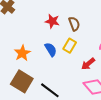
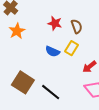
blue semicircle: (51, 49) -> (53, 51), turned 144
orange star: (22, 53) -> (17, 31), moved

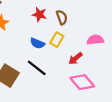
black line: (51, 92) -> (37, 68), moved

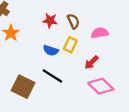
pink semicircle: (95, 40) -> (100, 33), moved

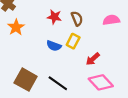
pink semicircle: (100, 33) -> (111, 20), moved
black line: (52, 76) -> (58, 83), moved

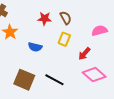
pink semicircle: (111, 20) -> (100, 31), moved
blue semicircle: (54, 46) -> (35, 47), moved

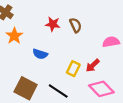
yellow rectangle: (64, 39) -> (73, 69), moved

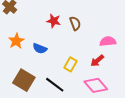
orange star: (14, 36) -> (16, 41), moved
red arrow: (93, 66) -> (97, 61), moved

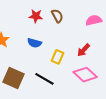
pink semicircle: (108, 41) -> (94, 20), moved
blue semicircle: (40, 48) -> (34, 43), moved

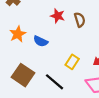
blue semicircle: (34, 43) -> (41, 41), moved

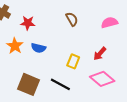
red star: (58, 16) -> (28, 23), moved

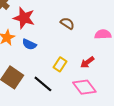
brown semicircle: (72, 19) -> (67, 23), turned -40
red star: (28, 23) -> (24, 18), size x1.5

